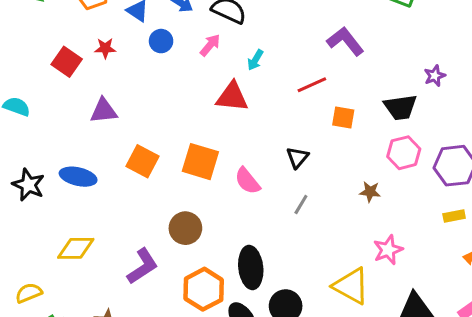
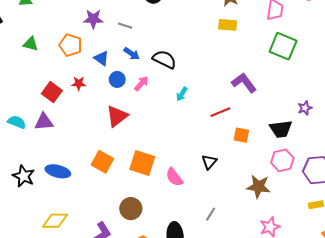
pink arrow: (210, 45) -> (141, 84), moved
red triangle: (232, 97) -> (117, 116), moved, turned -45
purple triangle: (104, 111) -> (44, 122), moved
brown star: (370, 192) -> (258, 187), size x1.6
gray line: (301, 204) -> (211, 214), moved

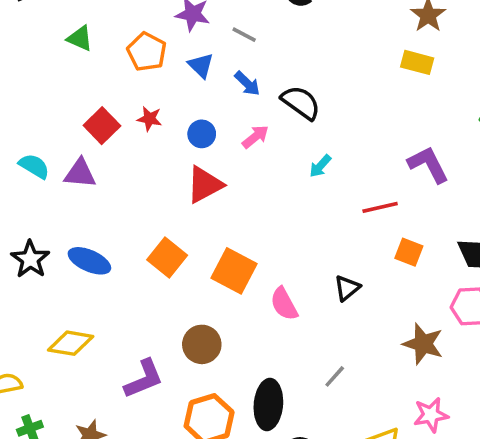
blue triangle: (102, 58) -> (201, 65), moved
blue circle: (117, 79) -> (202, 134), moved

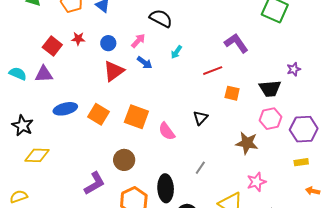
blue arrow: (247, 84) -> (145, 63), moved
blue ellipse: (89, 261) -> (65, 109), moved, turned -30
yellow diamond: (71, 343) -> (37, 155), moved

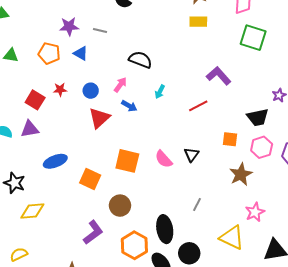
orange square: (232, 93) -> (230, 139), moved
orange square: (98, 114) -> (90, 179), moved
pink semicircle: (167, 131) -> (164, 159), moved
brown star: (247, 143) -> (241, 174), turned -30

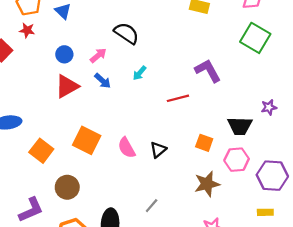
red star: (60, 90) -> (27, 30), moved

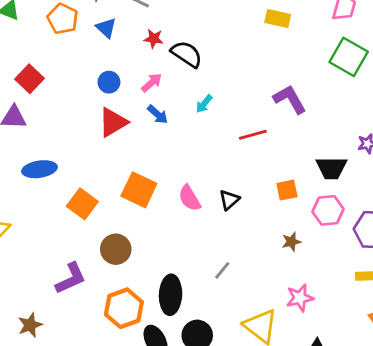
red star: (27, 30) -> (154, 39), moved
orange square: (204, 143) -> (287, 190), turned -30
brown star: (207, 184) -> (291, 242), size x0.6

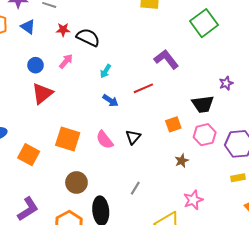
green square: (349, 57) -> (204, 23), turned 32
blue arrow: (158, 114) -> (110, 101), moved
brown circle: (116, 249) -> (76, 182), moved

